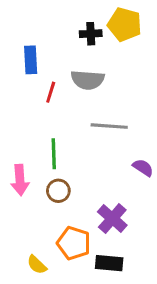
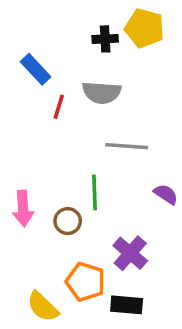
blue rectangle: (31, 60) -> (36, 69), turned -40
green line: (54, 154) -> (94, 192), moved
yellow semicircle: (37, 265) -> (43, 307), size x1.4

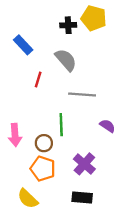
gray semicircle: (102, 92) -> (66, 60), turned -135
red line: (59, 107) -> (38, 80), moved
orange pentagon: (86, 282) -> (43, 169), moved

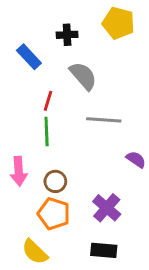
black cross: (68, 25) -> (67, 35), moved
green line: (61, 125) -> (47, 132), moved

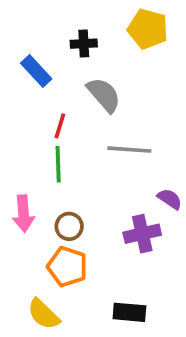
purple cross: (107, 208) -> (142, 234), moved, turned 36

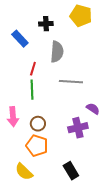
gray semicircle: (104, 95) -> (57, 52), turned 45
black rectangle: (129, 312) -> (71, 171), turned 54

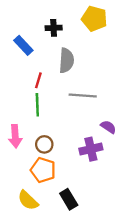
black rectangle: (71, 171) -> (69, 199), moved

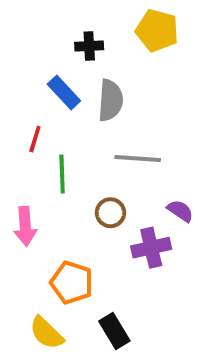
blue rectangle: (23, 45) -> (64, 93), moved
red line: (38, 80) -> (35, 139), moved
brown circle: (44, 144) -> (110, 213), moved

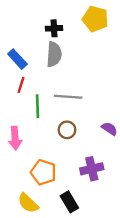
blue rectangle: (64, 93) -> (17, 59), moved
gray semicircle: (110, 100) -> (54, 54), moved
gray line: (138, 158) -> (68, 97), moved
purple cross: (151, 248) -> (92, 169), moved

